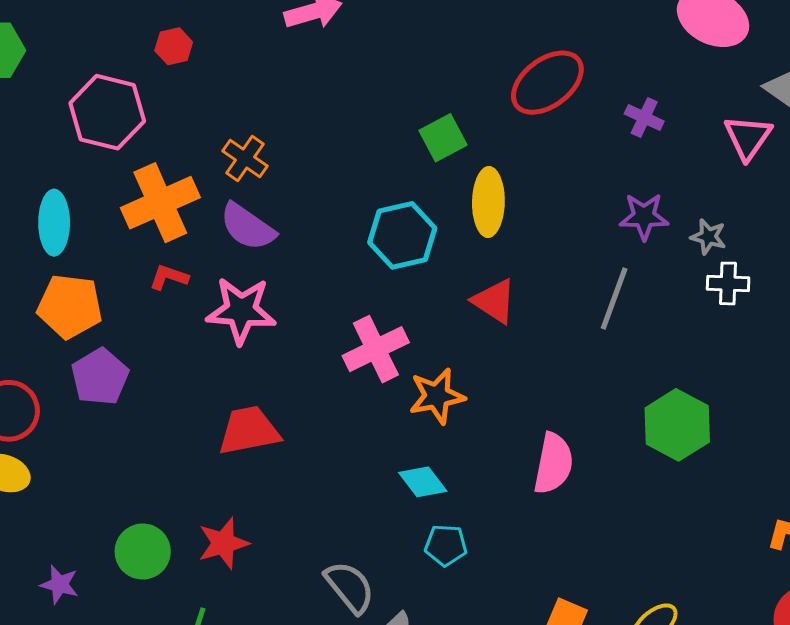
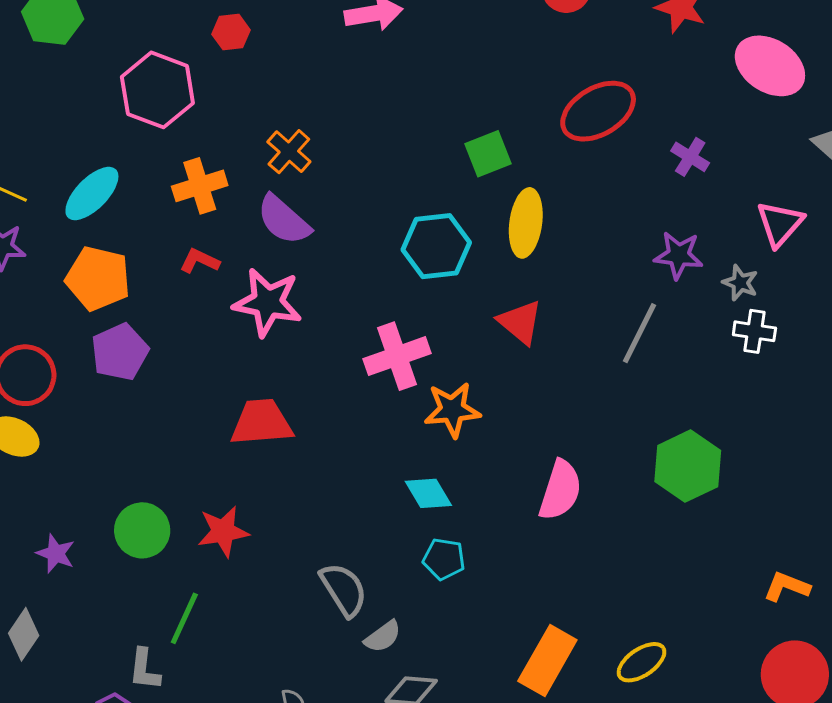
pink triangle: (748, 137) -> (780, 224), moved
orange cross: (160, 203) -> (200, 186), size x0.7
cyan ellipse: (54, 223) -> (92, 194), turned 38

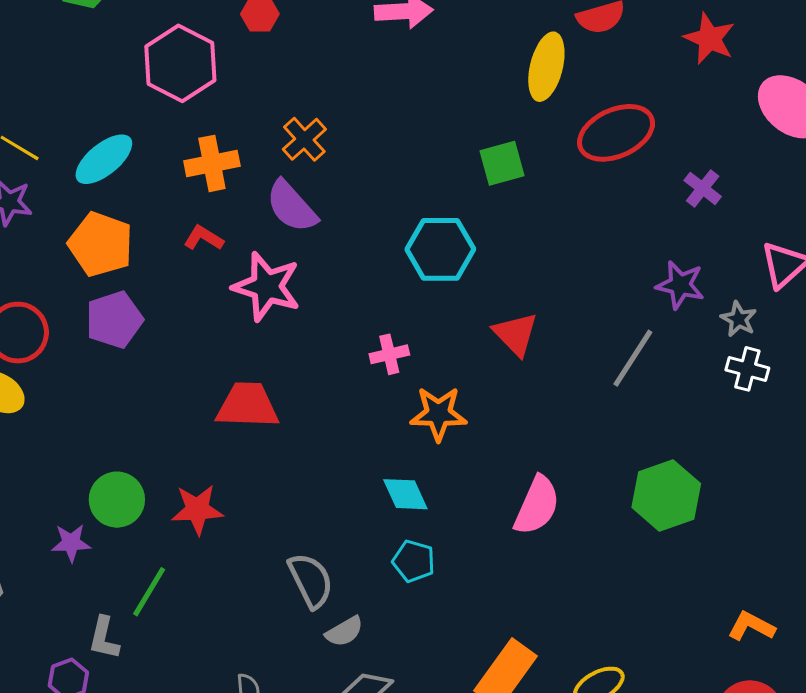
yellow ellipse: (526, 223) -> (546, 67), moved
pink cross: (397, 356) -> (389, 354), size x0.6
purple star: (56, 554) -> (71, 543), moved, turned -30

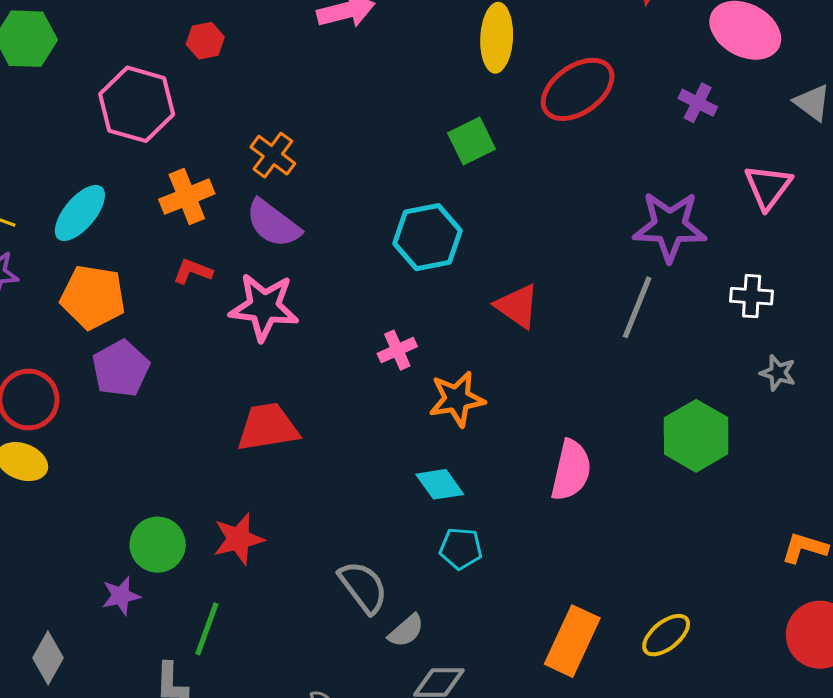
purple cross: (703, 188) -> (698, 103), moved
purple star: (680, 285) -> (670, 226), size x1.5
gray star: (739, 319) -> (778, 373), moved

